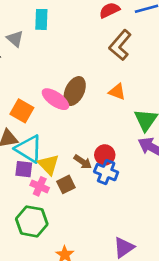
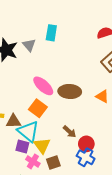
brown ellipse: (75, 91) -> (70, 91), turned 60
pink ellipse: (55, 99) -> (43, 86), moved
orange square: (22, 111) -> (38, 108), moved
brown arrow: (83, 162) -> (70, 132), moved

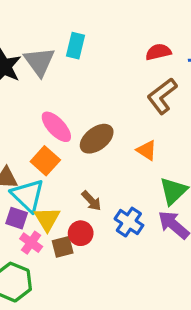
gray triangle: (29, 45) -> (39, 62), size x1.5
brown ellipse: (70, 91) -> (97, 139), turned -45
red circle: (86, 144) -> (81, 233), moved
blue cross: (86, 157) -> (129, 222), moved

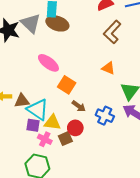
brown ellipse: (97, 139) -> (57, 23), moved, turned 65
orange square: (45, 161) -> (67, 85), moved
yellow triangle: (47, 219) -> (52, 122), turned -42

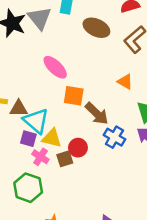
brown ellipse: (57, 23) -> (96, 28), moved
orange square: (67, 85) -> (74, 96), turned -30
brown arrow: (79, 106) -> (97, 114), moved, size x1.5

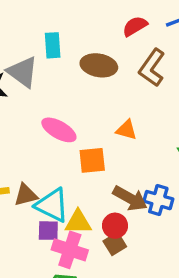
orange triangle: (125, 82) -> (126, 130), moved
brown arrow: (97, 114) -> (130, 198), moved
pink cross: (40, 157) -> (70, 250), size x1.5
brown square: (65, 159) -> (115, 244), moved

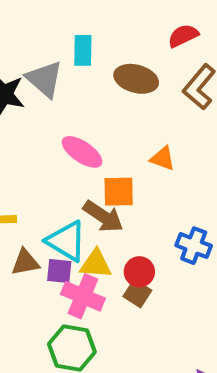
brown triangle: (26, 195) -> (25, 262), moved
brown arrow: (130, 198) -> (103, 216), moved
brown square: (115, 244) -> (137, 293), turned -30

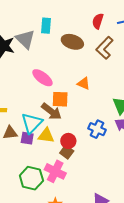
red semicircle: (183, 36) -> (98, 21), turned -49
cyan triangle: (66, 241) -> (32, 123), turned 40
pink cross: (83, 296) -> (55, 171), moved

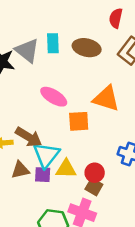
cyan rectangle: (46, 26) -> (53, 43), moved
orange triangle: (84, 83) -> (106, 98), size x1.6
brown arrow: (51, 111) -> (29, 137), moved

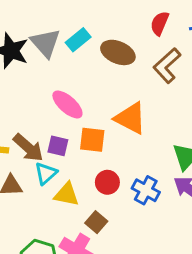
cyan rectangle: (53, 43) -> (78, 40), turned 42
cyan triangle: (46, 155) -> (46, 173), size x0.7
red circle: (95, 173) -> (107, 182), moved
purple square: (43, 175) -> (58, 146), moved

